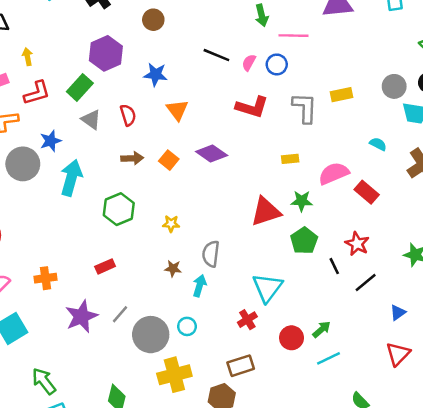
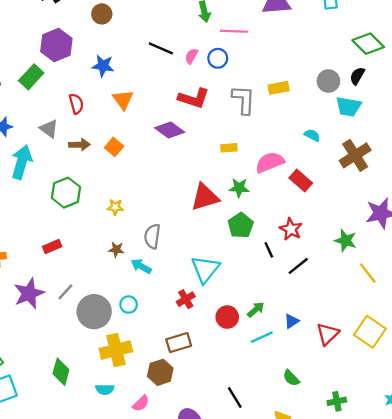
gray triangle: (91, 120) -> (49, 129), moved
purple diamond: (212, 153) -> (170, 130), moved
cyan arrow: (199, 286) -> (141, 266), turned -78
blue triangle: (398, 313) -> (292, 321), moved

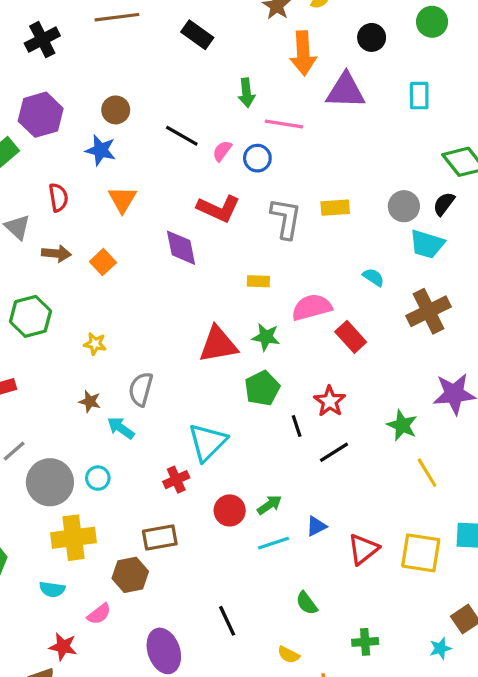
brown circle: (102, 14) -> (116, 110), moved
purple diamond: (170, 130) -> (181, 248), turned 36
yellow square: (370, 332) -> (421, 553), turned -32

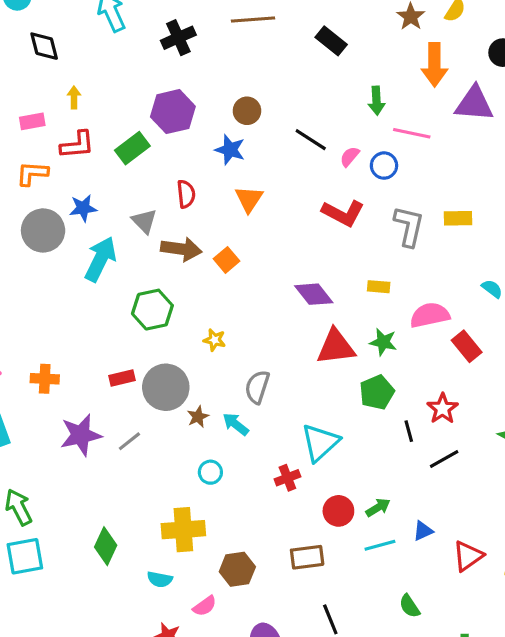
purple diamond: (181, 248) -> (314, 294), moved, turned -30
brown arrow: (56, 253) -> (181, 249), size x1.4
brown star: (90, 401) -> (198, 417), moved, turned 30
gray circle: (50, 482) -> (166, 387), moved
brown rectangle: (160, 538) -> (307, 557), moved

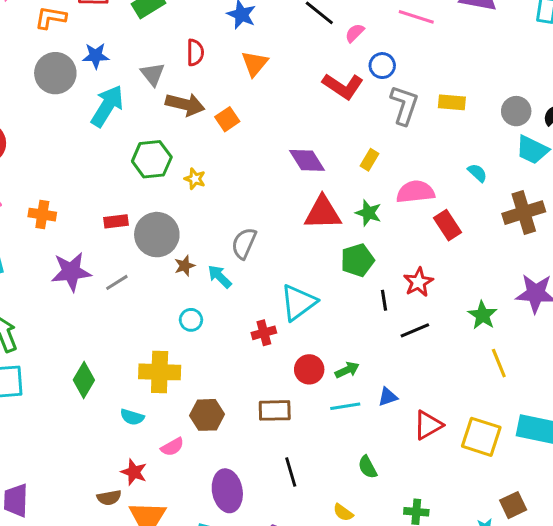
blue circle: (384, 166) -> (382, 66), moved
yellow rectangle: (379, 287) -> (369, 160), turned -70
yellow star: (215, 340) -> (195, 179), moved

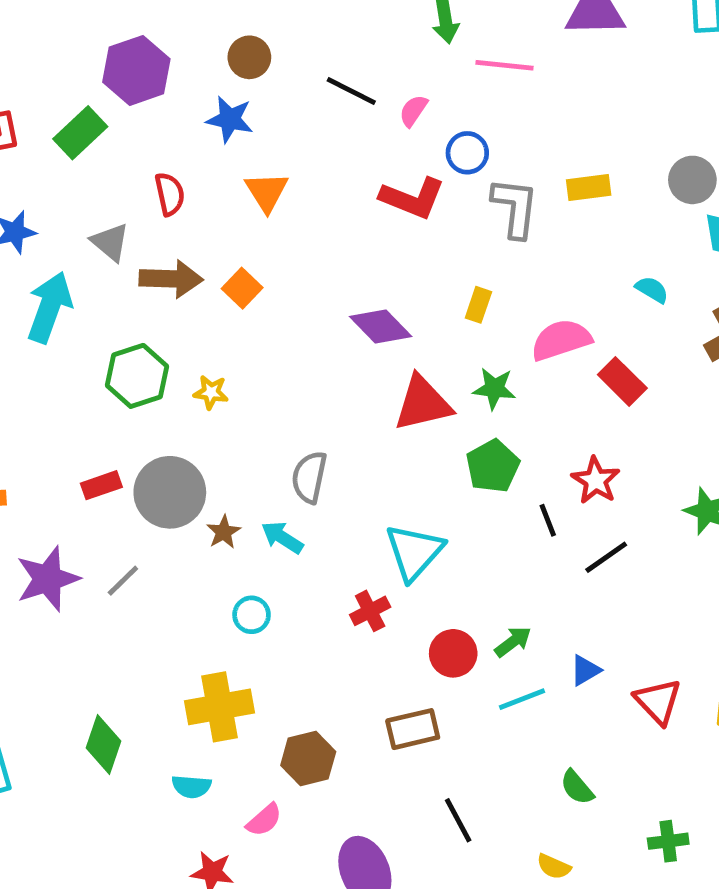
red triangle: (428, 425) -> (658, 701), turned -32

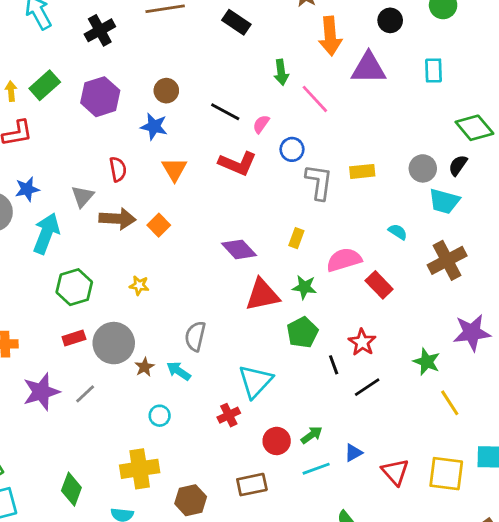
pink line: (505, 65) -> (315, 99), turned 40
green rectangle: (80, 133) -> (45, 85), moved
red L-shape: (412, 198) -> (238, 163), moved
gray triangle: (110, 242) -> (83, 196), turned 30
green hexagon: (137, 376) -> (74, 287), moved

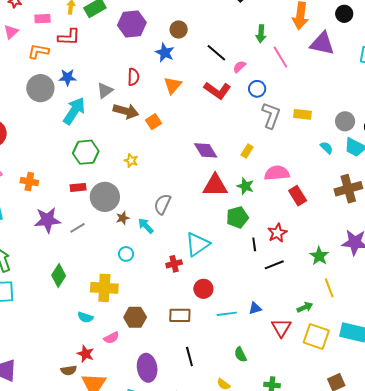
cyan semicircle: (398, 232) -> (327, 148), moved
green arrow: (312, 435) -> (305, 307), moved
green diamond: (71, 489) -> (59, 275), moved

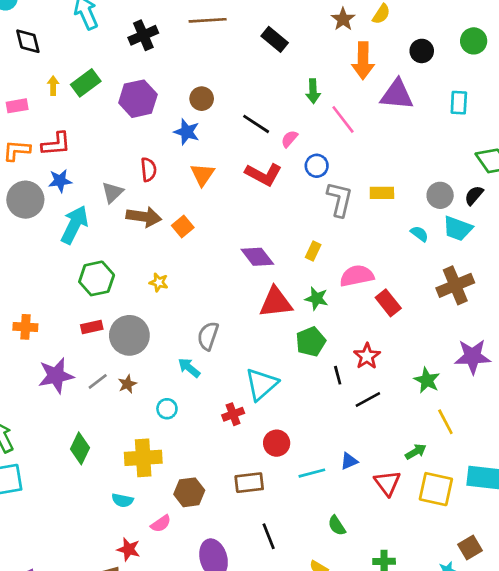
red L-shape: (69, 37) -> (56, 144), moved
brown star: (123, 218) -> (127, 384), moved

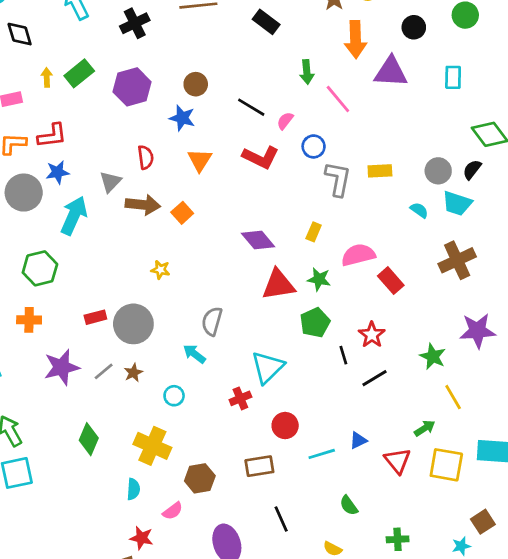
green hexagon: (97, 278) -> (40, 268), moved
yellow cross: (143, 458) -> (152, 446), turned 30
cyan semicircle: (122, 500) -> (133, 489), turned -95

